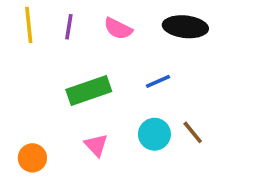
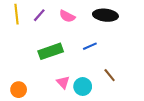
purple line: (69, 27) -> (39, 15), turned 32
cyan circle: (154, 134) -> (83, 87), moved
pink triangle: (96, 145) -> (63, 82), moved

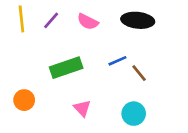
brown line: (110, 75) -> (139, 73), moved
cyan circle: (83, 87) -> (134, 114), moved
orange circle: (19, 90) -> (24, 100), moved

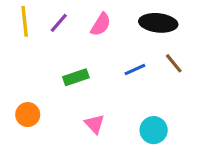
pink semicircle: (88, 22) -> (101, 24), turned -85
green rectangle: (66, 68) -> (76, 77), size x0.7
brown line: (139, 73) -> (174, 63), moved

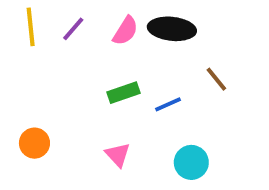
black ellipse: (158, 23) -> (172, 29), moved
blue line: (135, 70) -> (168, 104), moved
green rectangle: (76, 77) -> (124, 93), moved

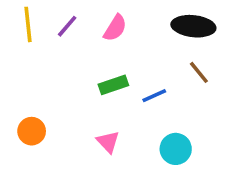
black ellipse: (172, 29) -> (193, 26), moved

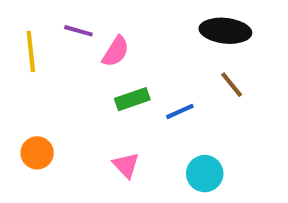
yellow line: (28, 24) -> (31, 51), moved
purple line: (67, 26) -> (78, 31), turned 65
pink semicircle: (115, 28) -> (116, 51), moved

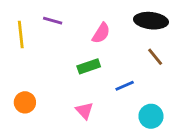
pink semicircle: (116, 51) -> (101, 33), moved
blue line: (180, 111) -> (125, 86), moved
cyan circle: (205, 174) -> (151, 116), moved

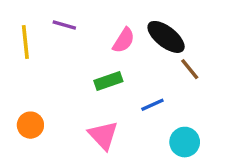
black ellipse: (151, 21) -> (166, 37), moved, turned 32
pink triangle: (84, 111) -> (103, 135), size x1.4

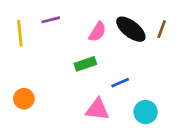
purple line: (64, 25) -> (51, 20), turned -30
brown line: (190, 69) -> (162, 29), moved, turned 60
pink triangle: (103, 135) -> (97, 109), moved, turned -40

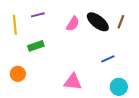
green rectangle: (85, 64) -> (36, 46), moved
blue line: (120, 83) -> (108, 59), moved
cyan circle: (146, 112) -> (119, 87), moved

